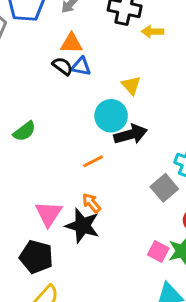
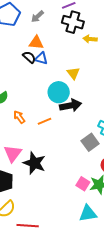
orange arrow: (91, 203) -> (19, 117), moved

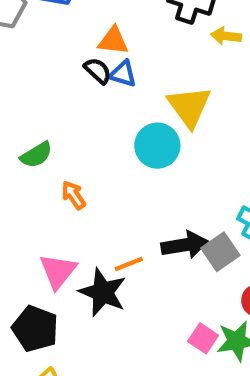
yellow triangle: (73, 73) -> (189, 107), size x1.6
black arrow: (71, 105) -> (185, 245), moved
orange line: (45, 121) -> (129, 264), moved

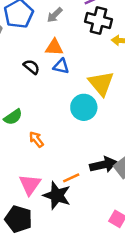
black semicircle: (98, 71) -> (31, 67), moved

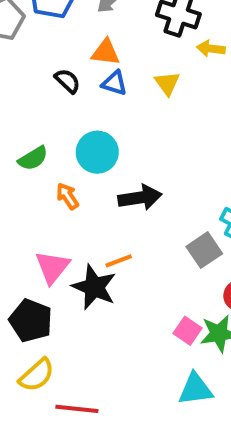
yellow triangle: (101, 83) -> (167, 83), moved, size x0.6
cyan circle: (84, 107) -> (97, 152), moved
black arrow: (103, 165) -> (140, 198), moved

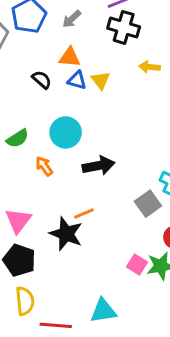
yellow arrow: (211, 49) -> (150, 67), moved
yellow triangle: (167, 83) -> (100, 80), moved
pink triangle: (52, 267) -> (18, 221), moved
yellow semicircle: (37, 375) -> (25, 301), turned -52
cyan triangle: (195, 389) -> (103, 311), moved

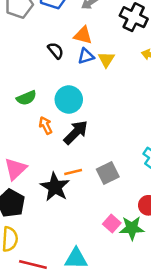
blue triangle: (77, 80) -> (86, 56), turned -42
black arrow: (99, 166) -> (76, 132), moved, turned -44
gray square: (148, 204) -> (108, 173), moved

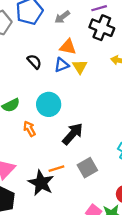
orange triangle: (83, 35) -> (68, 47), moved
black arrow: (76, 132) -> (73, 134), moved

